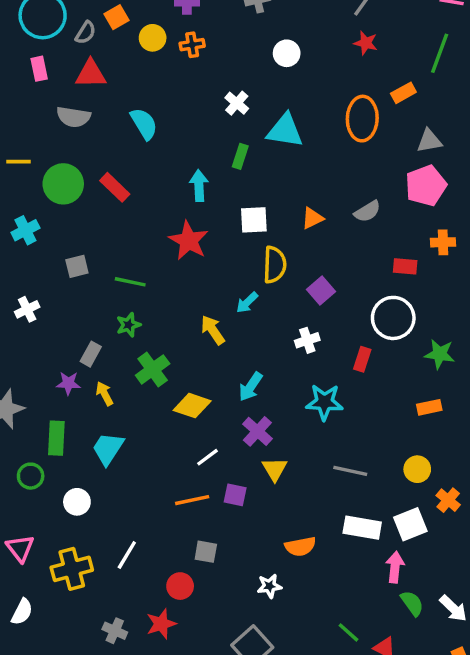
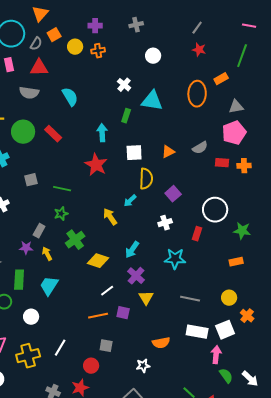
red rectangle: (405, 266) -> (222, 163), moved

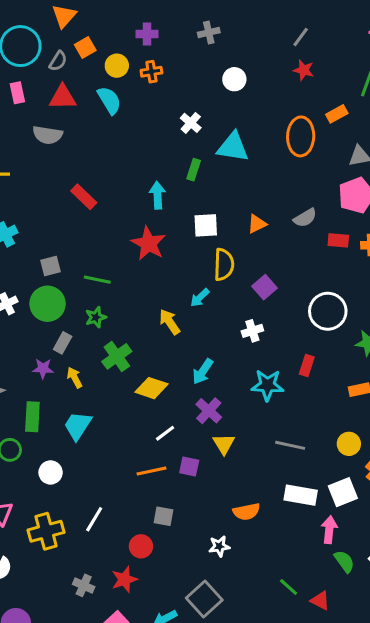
cyan semicircle: (70, 97) -> (109, 100), moved
green circle: (23, 132) -> (48, 304), moved
red rectangle: (197, 234) -> (307, 365), moved

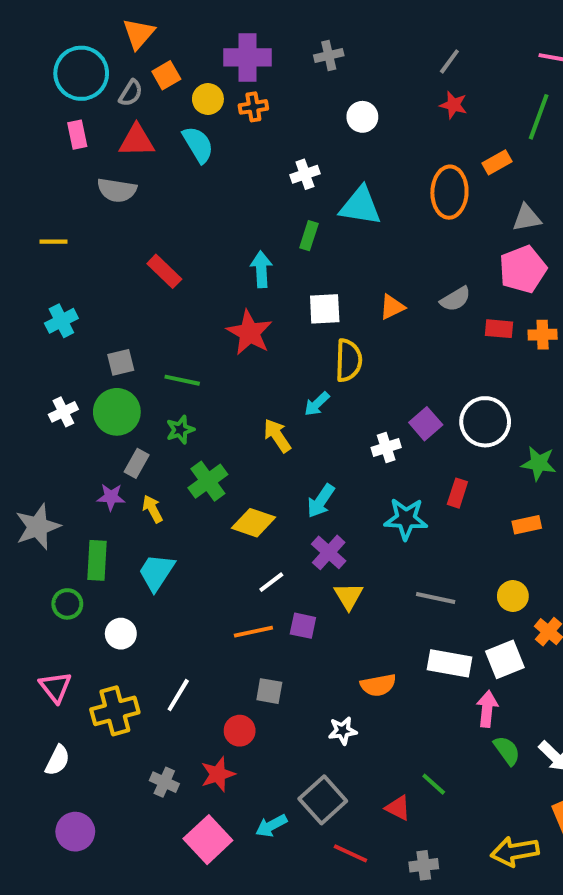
purple cross: (147, 34) -> (248, 57), size x1.6
white cross: (191, 123) -> (305, 174), turned 30
purple square: (264, 287) -> (426, 424), moved
red triangle: (320, 601) -> (398, 808), moved

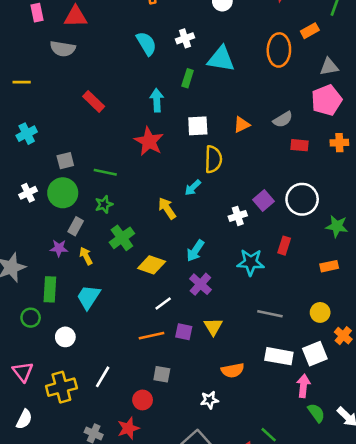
cyan semicircle: (198, 145) -> (146, 44), moved
red rectangle: (499, 329) -> (300, 145), moved
yellow triangle: (349, 596) -> (213, 327), moved

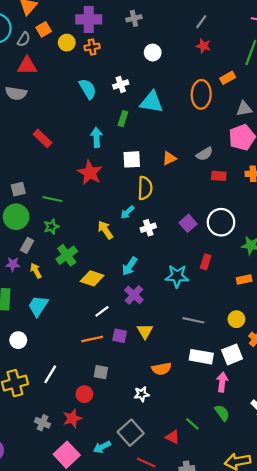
white cross: (238, 216) -> (148, 228), moved
green semicircle: (316, 413) -> (222, 413), moved

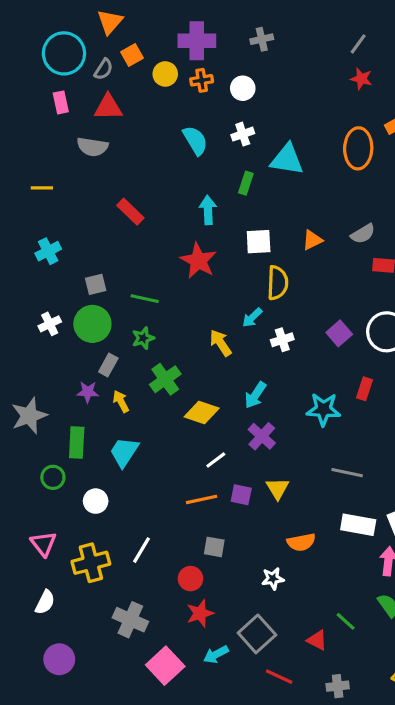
white circle: (153, 53) -> (243, 88), moved
red star: (72, 418) -> (200, 613), moved
gray cross: (42, 423) -> (130, 620), size x1.5

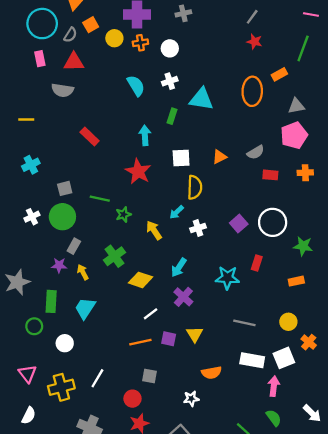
green star: (143, 338) -> (123, 214), moved

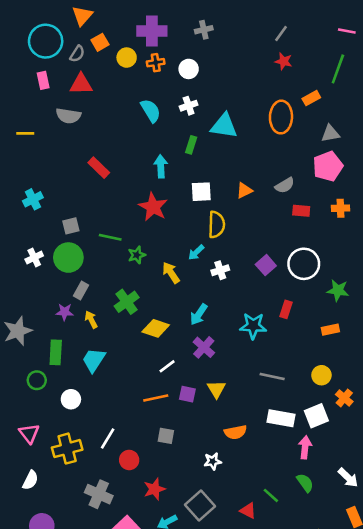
yellow line: (26, 120) -> (25, 133), moved
red circle: (132, 399) -> (129, 460), moved

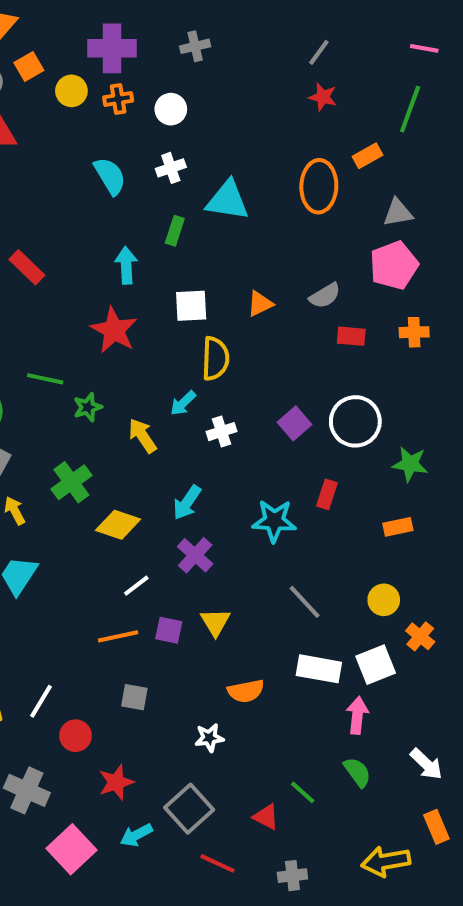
gray line: (272, 376) -> (305, 602), turned 35

